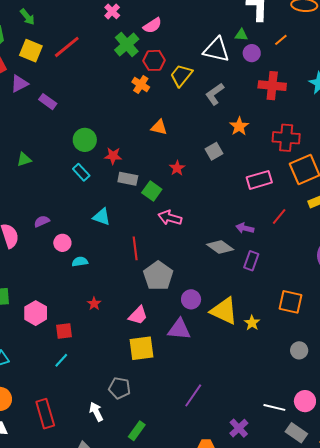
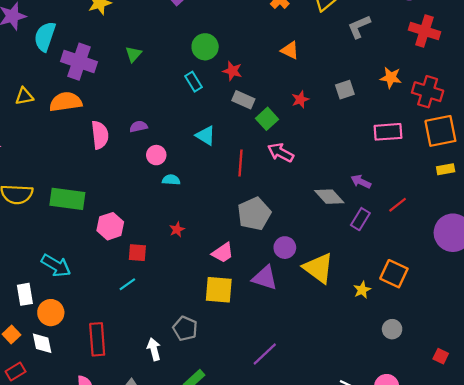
orange star: (239, 126) -> (391, 78), moved, turned 30
green triangle: (24, 159) -> (134, 54), turned -42
red line: (279, 217) -> (398, 205), moved
red line: (135, 248) -> (240, 163), moved
yellow star: (252, 323) -> (362, 290), moved

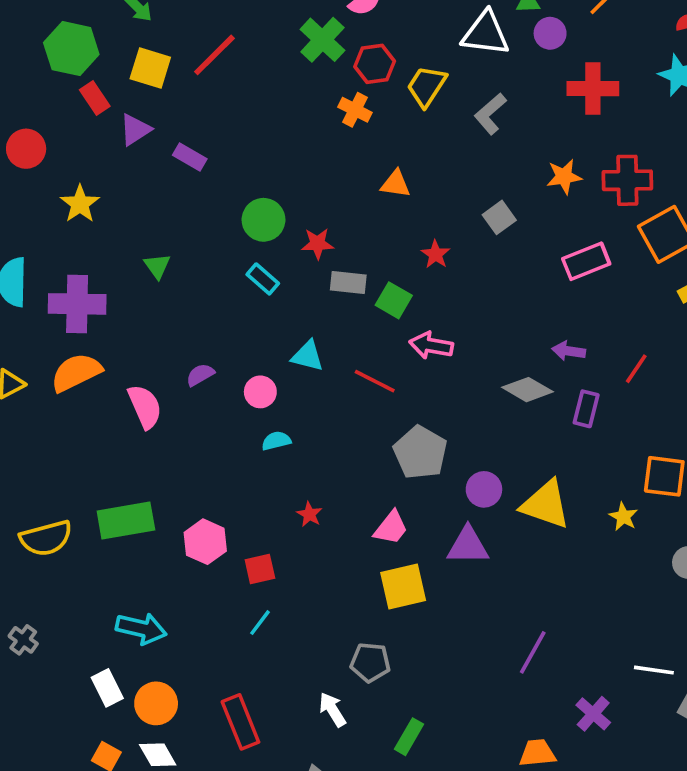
pink circle: (156, 155) -> (260, 392), moved
red line: (240, 163) -> (375, 381), turned -50
purple line: (265, 354) -> (533, 652), moved

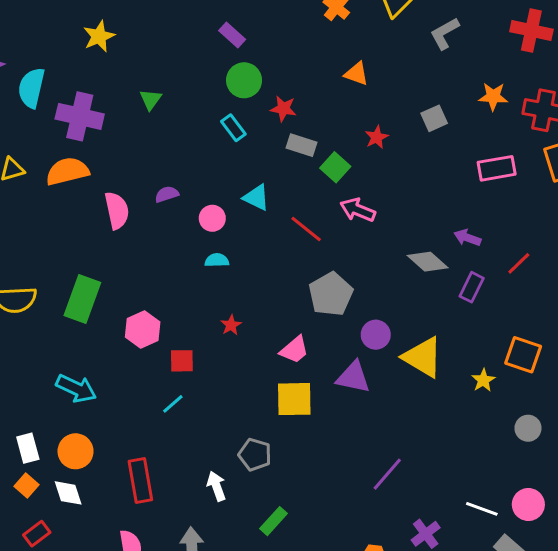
purple rectangle: (190, 157) -> (232, 35), moved
green rectangle: (126, 520) -> (82, 299), turned -72
white rectangle: (107, 688) -> (28, 448), moved

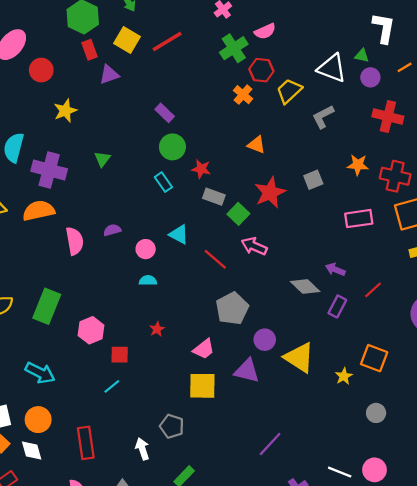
red star: (377, 137) -> (270, 192), size x1.8

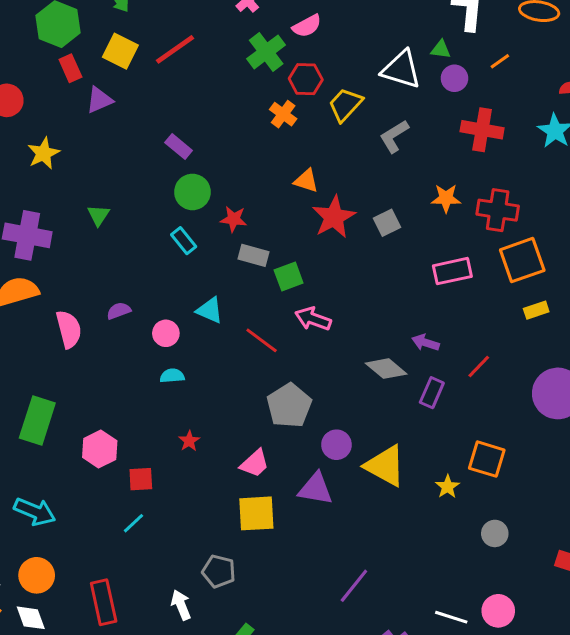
red star: (270, 192) -> (334, 217), moved
green square: (238, 214) -> (289, 276), turned 30

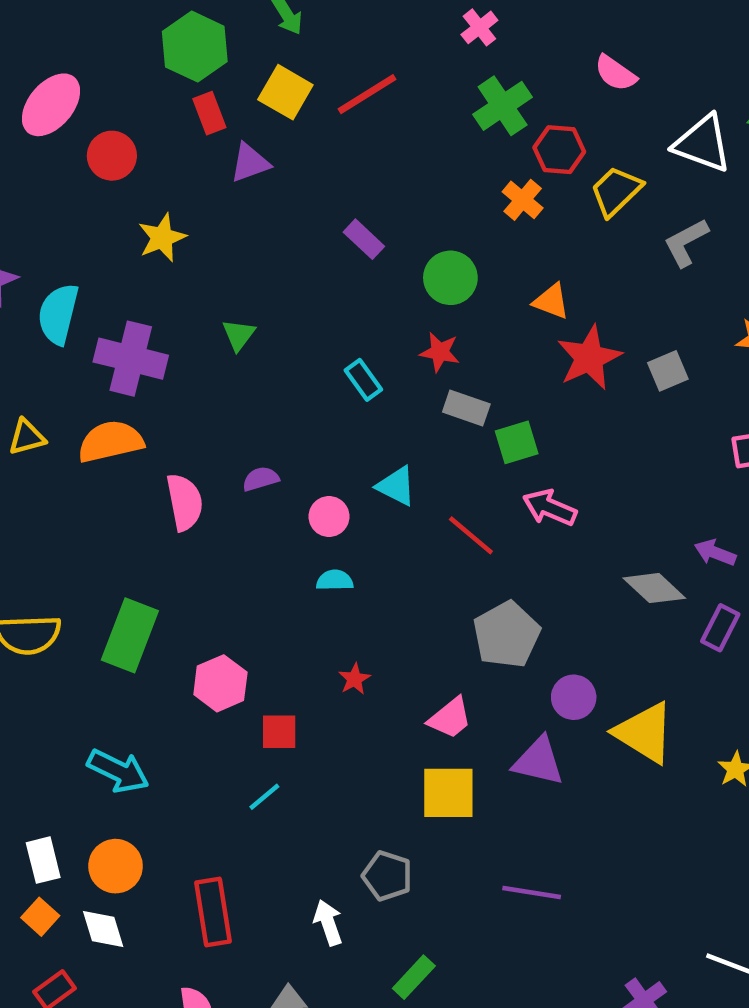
pink semicircle: (307, 26) -> (615, 73), moved, turned 60
green circle: (192, 192) -> (450, 278), moved
purple line: (354, 586) -> (532, 892), moved, turned 57

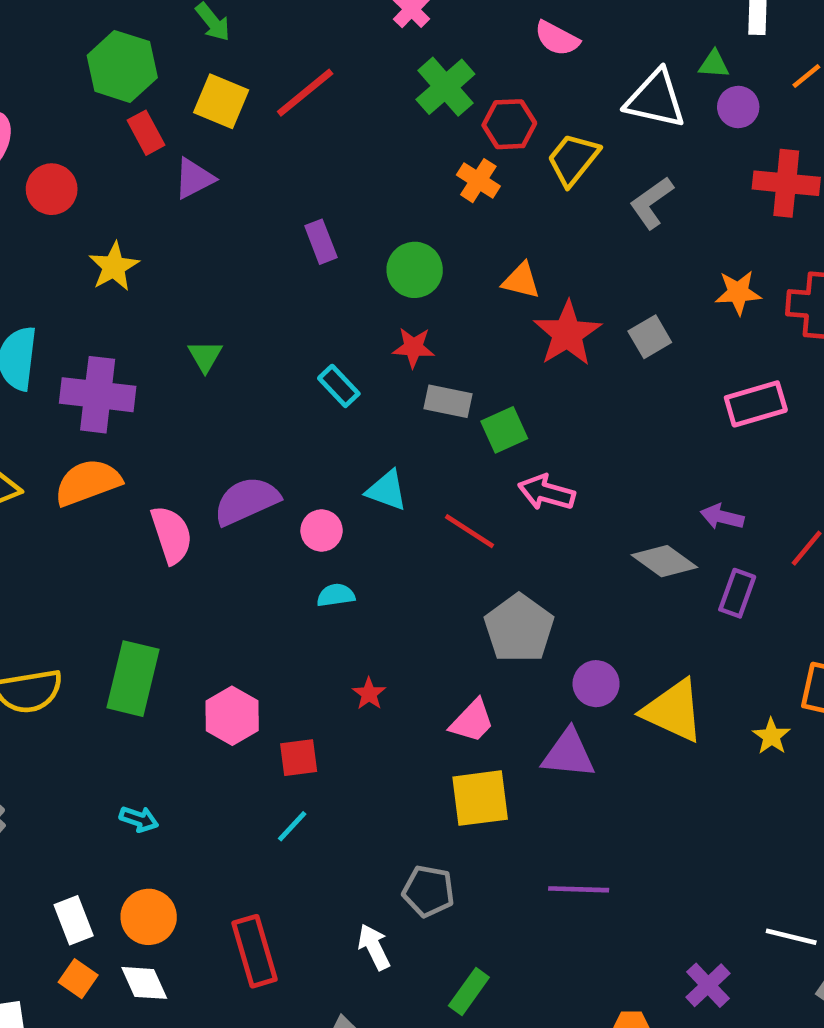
purple rectangle: (364, 239) -> (321, 242), turned 33
purple semicircle: (261, 479) -> (246, 501), size x1.8
cyan arrow: (118, 771) -> (139, 819), size x0.6

